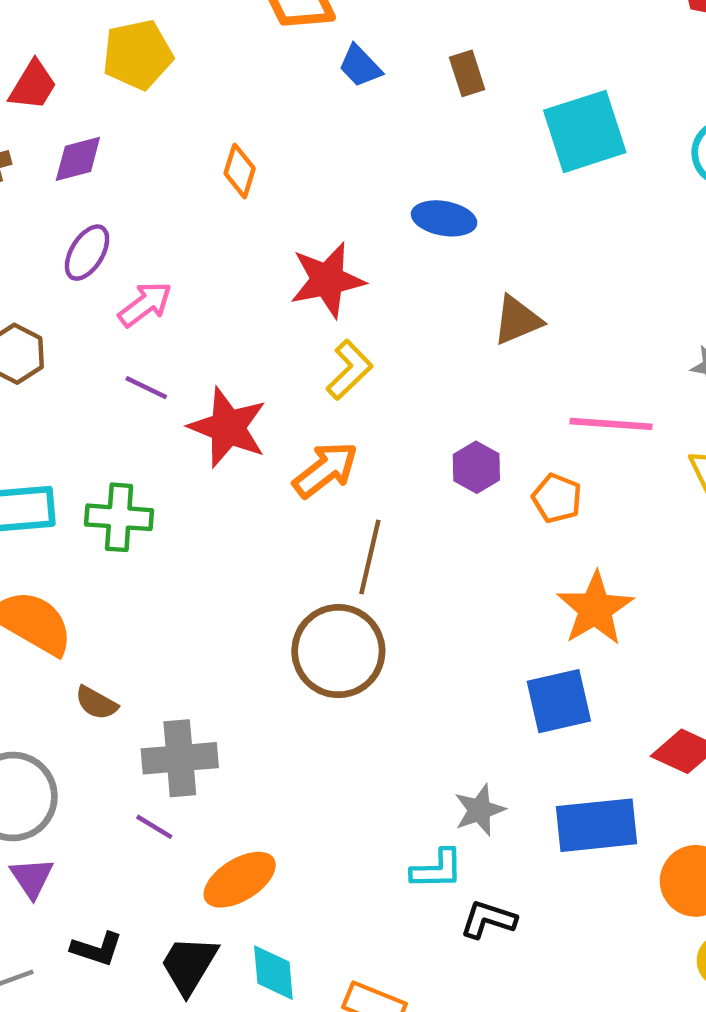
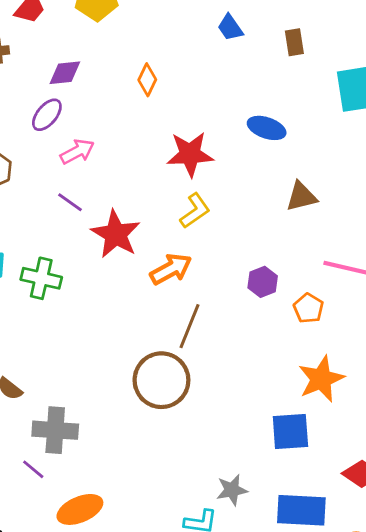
purple diamond: (78, 159) -> (65, 73), moved

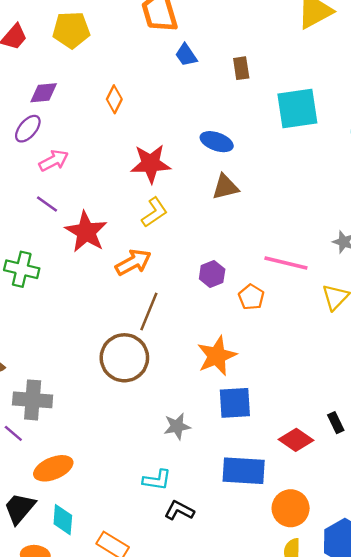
brown triangle: (301, 197) -> (225, 187), moved
orange star: (321, 379) -> (217, 356), moved
gray star: (232, 490) -> (177, 426), moved

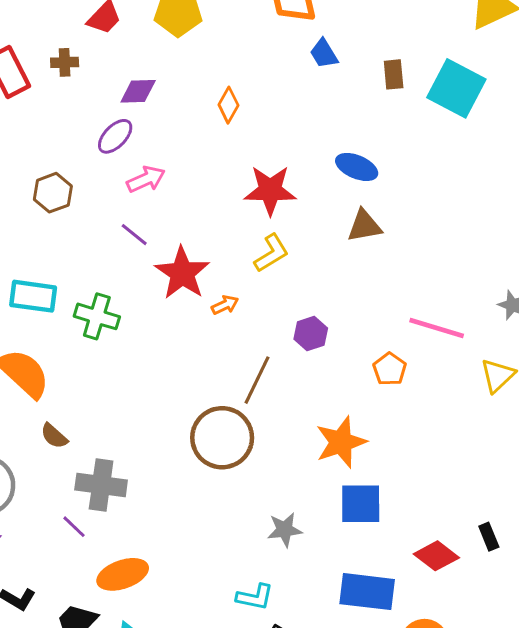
cyan square: (297, 108) -> (456, 88), moved, turned 33
orange arrow: (133, 262) -> (225, 305), moved, size x0.6
purple hexagon: (212, 274) -> (311, 334), moved

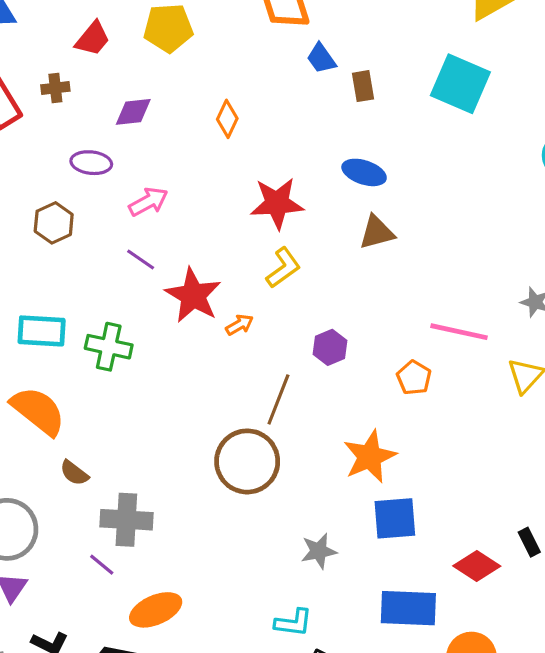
brown rectangle: (394, 74) -> (363, 86), moved
purple ellipse: (115, 136) -> (91, 163), moved, turned 57

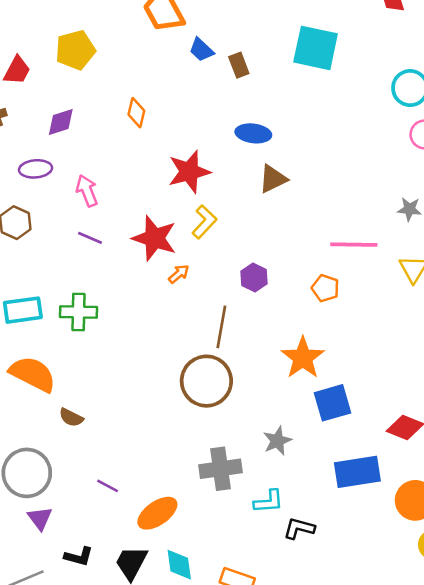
pink arrow: (148, 202) -> (87, 191), turned -72
red star: (193, 295) -> (154, 238), moved
gray cross: (126, 520) -> (220, 469), moved

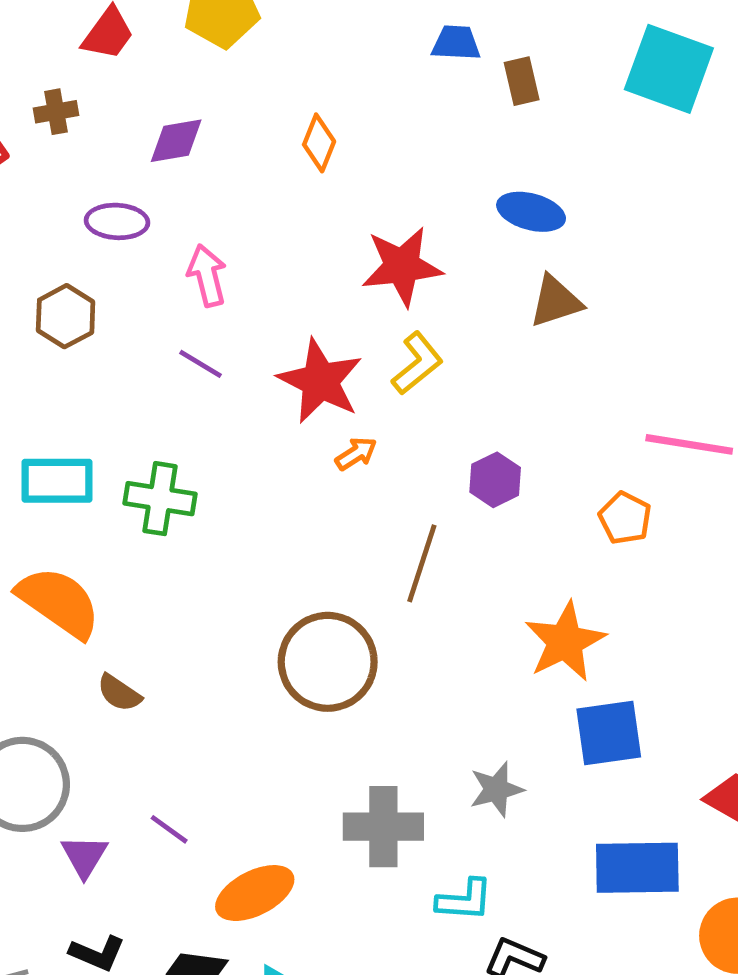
blue trapezoid: (201, 50) -> (456, 43), turned 132
brown circle: (206, 381) -> (328, 662), moved
purple triangle: (40, 518) -> (84, 856), moved

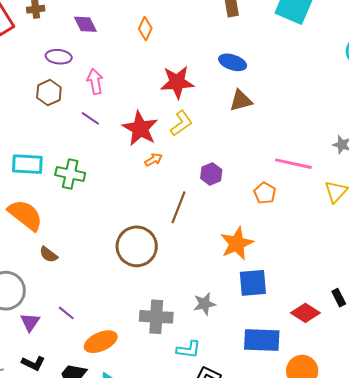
purple diamond: (176, 141) -> (85, 24), turned 70
brown hexagon: (66, 316) -> (49, 93), moved

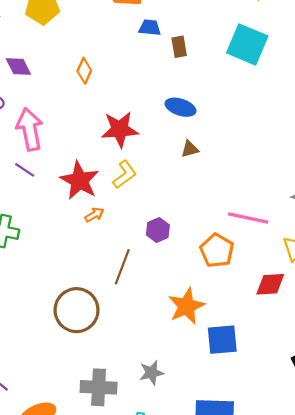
pink arrow: (95, 81) -> (30, 129), size x1.5
brown triangle: (241, 101) -> (190, 149), size x0.7
orange pentagon: (265, 193) -> (217, 251), size x1.4
blue square: (253, 283) -> (222, 340), moved
red diamond: (305, 313) -> (270, 284), moved, turned -36

